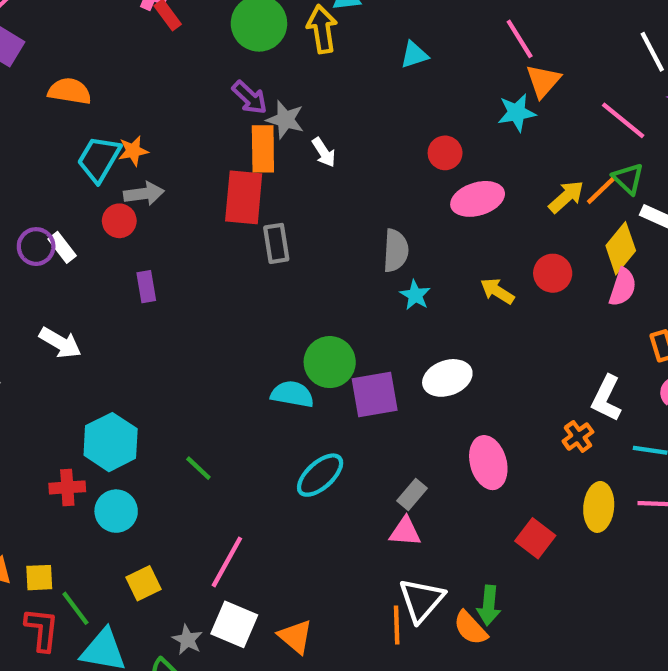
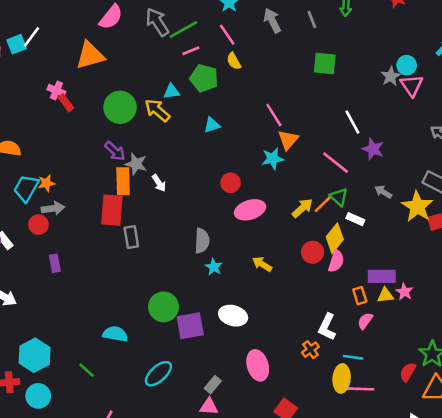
yellow arrow: (322, 29) -> (157, 110), turned -40
red circle: (553, 273) -> (313, 252), moved
white ellipse: (447, 378) -> (233, 316), turned 36
cyan semicircle: (292, 394) -> (115, 334), moved
yellow ellipse: (599, 507) -> (342, 378), moved

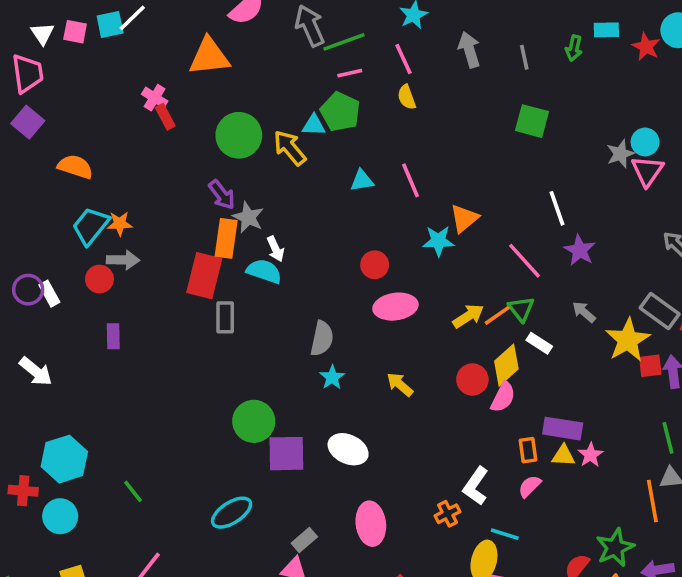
green pentagon: (204, 78) -> (340, 112), moved
pink line: (274, 115) -> (411, 180), moved
cyan semicircle: (115, 334) -> (264, 271), moved

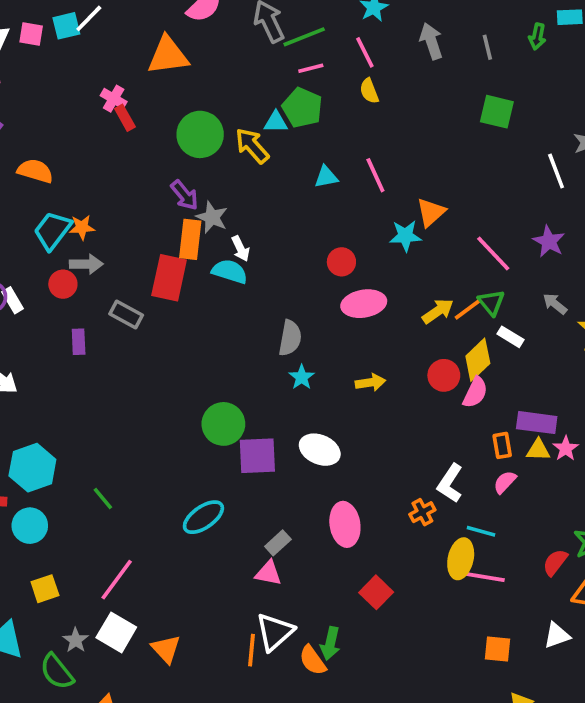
white line: (557, 208) -> (556, 171), moved
gray rectangle: (225, 317) -> (126, 314), moved, turned -60
yellow arrow: (400, 384) -> (370, 382), turned 132

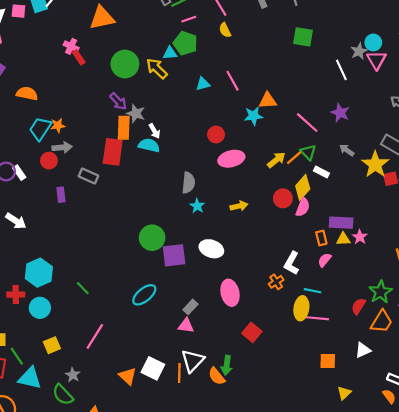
orange triangle: (431, 212) -> (268, 101), turned 42
white square: (116, 632) -> (153, 368), moved

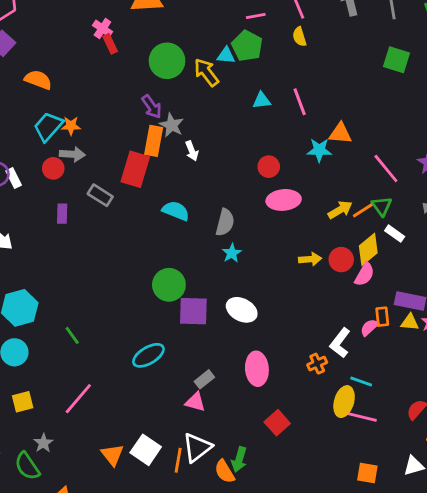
cyan semicircle: (149, 145) -> (176, 211), moved
yellow arrow: (239, 206) -> (310, 259), moved
pink semicircle: (325, 260) -> (369, 327), moved

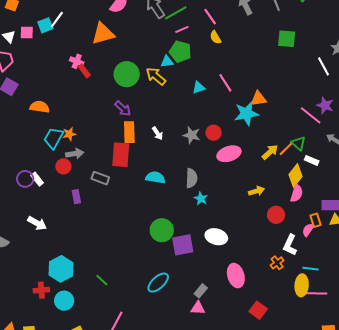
gray star: (172, 125) -> (192, 135), moved
cyan star: (319, 150) -> (246, 114), size x1.4
pink line: (386, 169) -> (311, 115), moved
red circle: (341, 260) -> (276, 215), moved

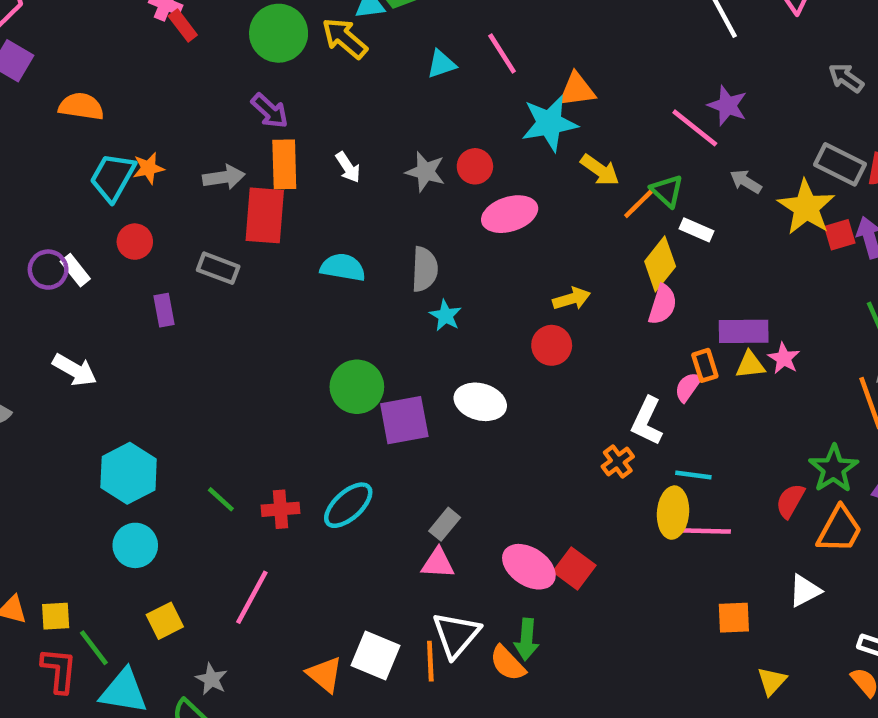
yellow arrow: (270, 152) -> (600, 170), moved, turned 78
gray arrow: (75, 154) -> (224, 177), moved
red circle: (276, 215) -> (552, 345), moved
pink ellipse: (236, 276) -> (529, 567), moved, turned -40
red cross: (41, 290) -> (280, 509), moved

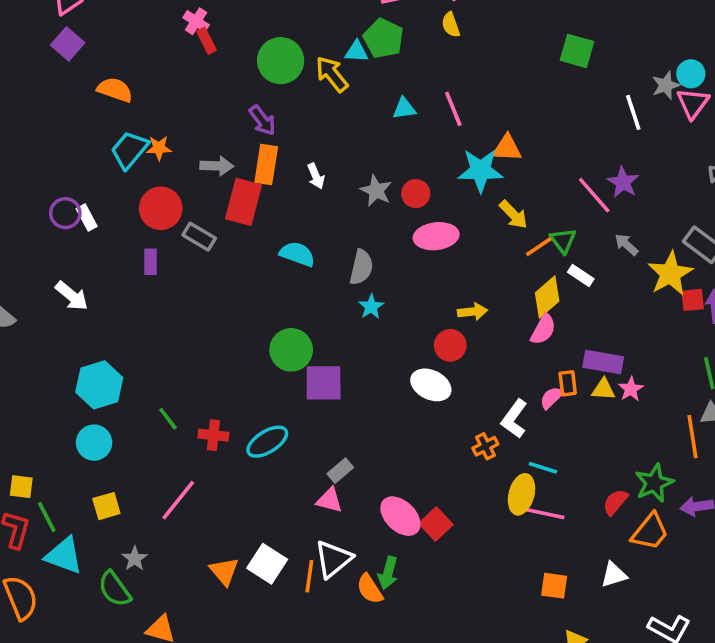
red circle: (135, 242) -> (161, 208), moved, size x1.5
white ellipse: (480, 402) -> (431, 385), moved

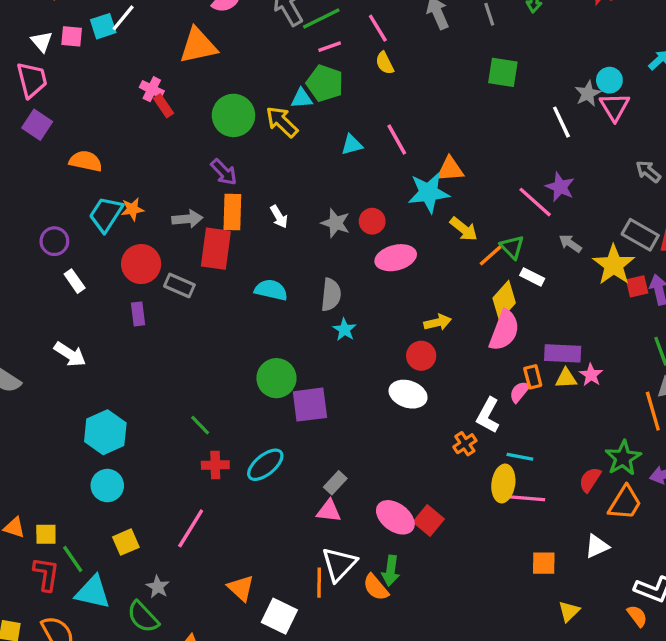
purple circle: (65, 213) -> (54, 241), moved
pink semicircle: (543, 329) -> (504, 330), size x1.4
green line: (168, 419) -> (200, 425), moved
white square: (267, 564) -> (279, 616), moved

